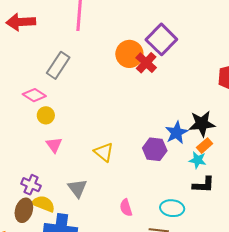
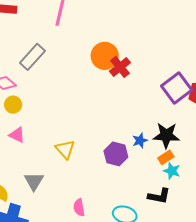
purple square: (161, 39) -> (177, 88), moved
blue star: (176, 133) -> (140, 141), size x0.7
pink triangle: (54, 145) -> (17, 135), turned -36
cyan star: (198, 160) -> (172, 171), moved

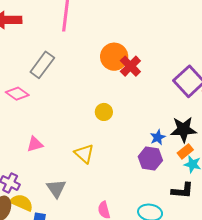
yellow circle: (13, 105) -> (104, 112), moved
pink triangle: (17, 135) -> (35, 144), turned -36
purple hexagon: (116, 154) -> (150, 159), moved

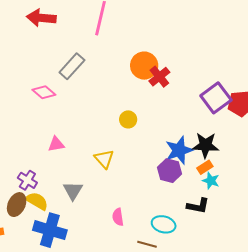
blue star: (158, 137) -> (179, 150), size x1.8

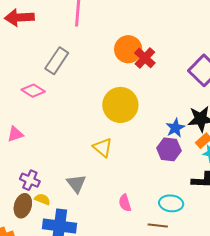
yellow circle: (128, 119) -> (120, 105), size x2.0
pink triangle: (56, 144) -> (15, 134), moved
blue star: (179, 150) -> (175, 128), size x0.7
yellow semicircle: (37, 201) -> (42, 199), size x0.7

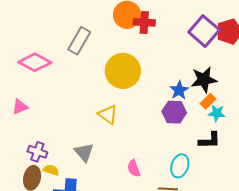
red cross: (145, 58) -> (144, 22), turned -35
gray rectangle: (57, 61) -> (79, 41), moved
pink diamond: (33, 91) -> (35, 62), size x1.4
cyan ellipse: (171, 203) -> (180, 166), turned -75

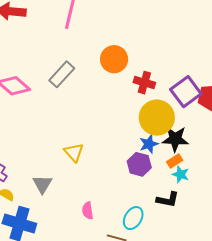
red cross: (144, 22) -> (144, 83), moved
yellow circle: (123, 71) -> (157, 118), moved

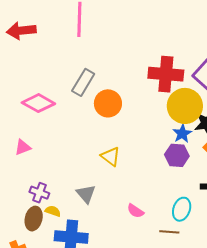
orange circle: (114, 59) -> (108, 103), moved
red cross: (144, 83) -> (166, 74), size x1.6
pink semicircle: (88, 211) -> (135, 211), turned -36

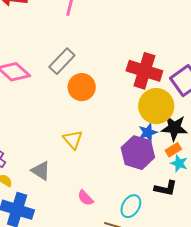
purple hexagon: (177, 155) -> (138, 153), size x1.4
gray triangle: (86, 194) -> (41, 171), turned -30

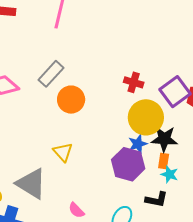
red cross: (144, 71) -> (134, 82), size x0.6
orange rectangle: (173, 150) -> (164, 161), turned -49
gray triangle: (41, 171) -> (31, 184), size x1.6

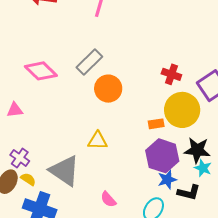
black star: (164, 139) -> (197, 150), moved
blue star: (138, 144) -> (167, 180), moved
yellow triangle: (63, 152) -> (98, 141), turned -50
orange rectangle: (164, 161) -> (156, 124), moved, turned 70

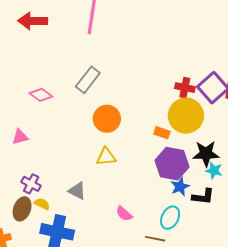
pink diamond: (41, 71) -> (41, 95), size x0.7
red cross: (171, 74) -> (185, 88), moved
orange circle: (108, 89) -> (107, 119), moved
orange rectangle: (156, 124) -> (162, 133), turned 35
gray triangle: (65, 171) -> (77, 191), size x0.6

